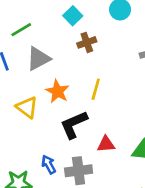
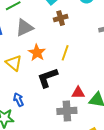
red triangle: (106, 144) -> (78, 93), moved
blue arrow: (49, 165) -> (19, 100), moved
gray cross: (79, 171) -> (67, 111), moved

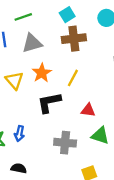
brown cross: (61, 18) -> (74, 39), size x1.5
red triangle: (78, 93) -> (88, 110), moved
blue arrow: (19, 100) -> (19, 134), moved, turned -152

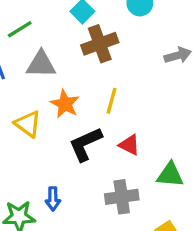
gray triangle: (32, 43) -> (41, 64), turned 30
red triangle: (88, 110) -> (129, 145), moved, turned 32

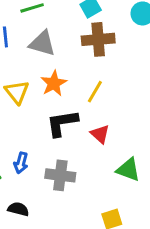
gray cross: (122, 197) -> (60, 175), moved

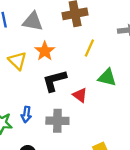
yellow line: (95, 92) -> (89, 48), moved
red triangle: (100, 134) -> (80, 95), moved
green triangle: (128, 170) -> (107, 77), moved

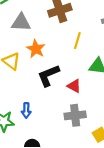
gray cross: (57, 121) -> (75, 115), moved

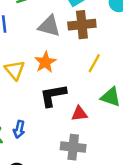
gray triangle: (21, 23) -> (49, 26), moved
red triangle: (74, 86) -> (79, 114), turned -48

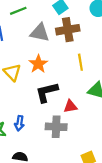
yellow line: (94, 63) -> (80, 62), turned -35
gray cross: (73, 147) -> (56, 127), moved

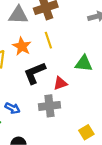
yellow line: (80, 62) -> (48, 40), moved
blue arrow: (19, 123) -> (12, 108), turned -64

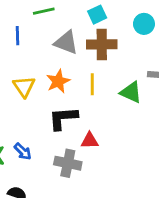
green triangle: (84, 63) -> (131, 92), moved

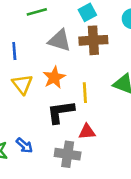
blue line: (17, 36) -> (14, 51), moved
yellow line: (92, 84) -> (85, 93), moved

